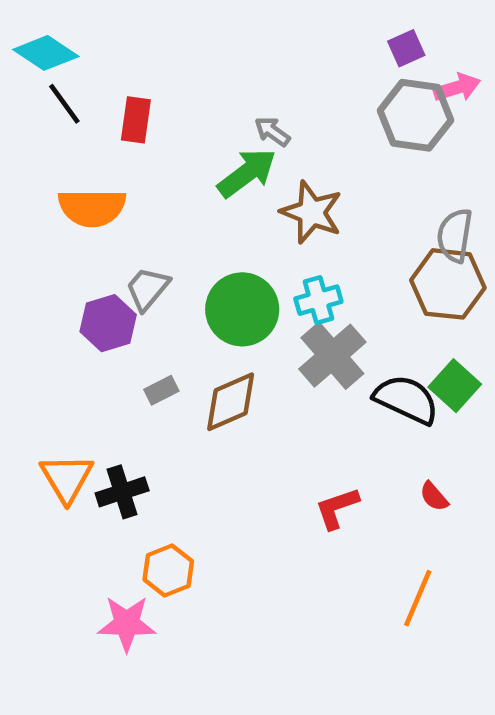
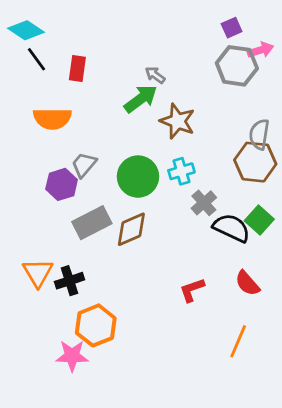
gray cross: (332, 356) -> (204, 203), moved, size x0.7
gray rectangle: (161, 390) -> (92, 223), size x2.0
red semicircle: (434, 496) -> (247, 283), size x1.5
orange hexagon: (168, 570) -> (96, 325), size x1.4

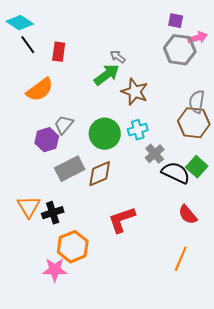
purple square: (232, 28) -> (176, 21), turned 35
orange semicircle: (52, 119) -> (40, 90), turned -36
red L-shape: (192, 290) -> (122, 220), moved, size x1.4

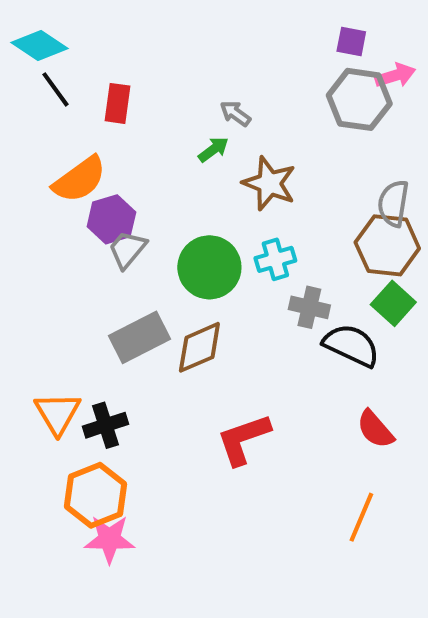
green arrow: (107, 75) -> (213, 149), size x0.6
purple hexagon: (47, 140) -> (111, 219), moved
gray cross: (155, 154) -> (309, 307), turned -36
green square: (197, 167) -> (393, 303), moved
orange hexagon: (73, 247) -> (96, 495), moved

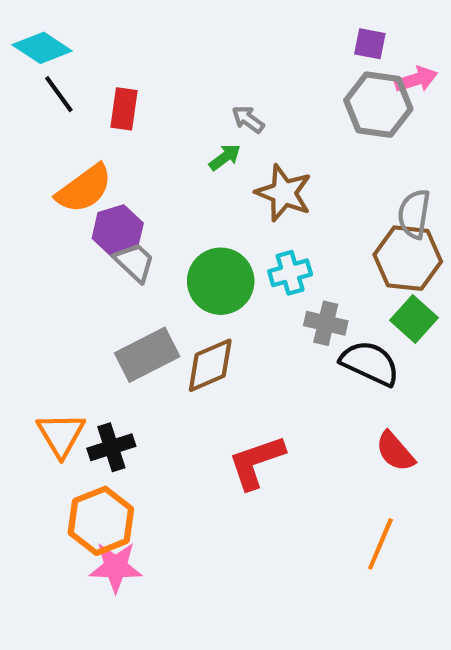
gray trapezoid: (127, 249) -> (135, 262), turned 93

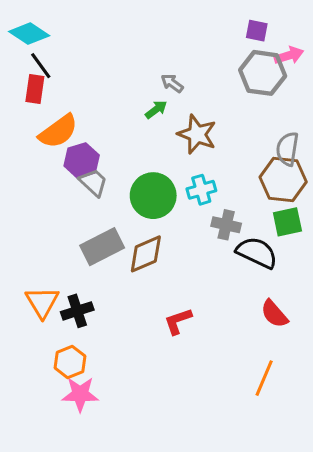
red rectangle: (124, 109) -> (35, 89), moved
green square: (414, 319) -> (287, 222), turned 36
red L-shape: (256, 462) -> (178, 321), size x0.7
orange hexagon: (101, 521) -> (70, 362), size x0.7

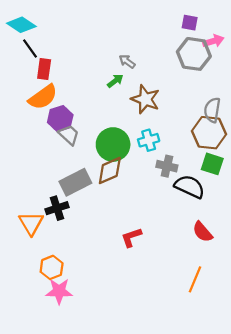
red rectangle: (35, 89) -> (44, 69), moved
green square: (287, 222) -> (212, 164), turned 30
brown diamond: (146, 254) -> (110, 170), moved
black cross: (77, 311) -> (57, 208), moved

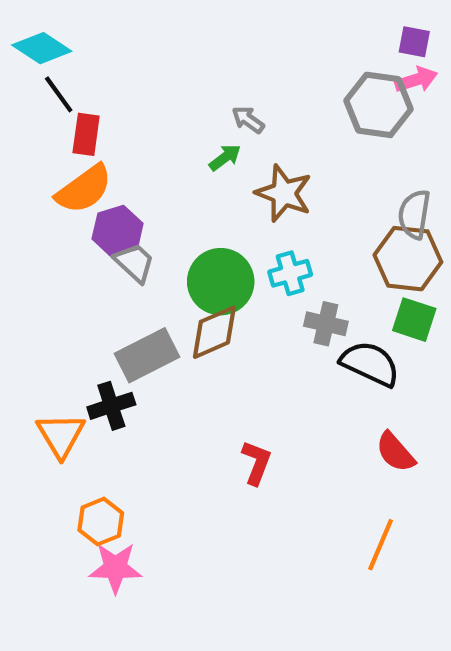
purple square: (190, 23) -> (414, 42), moved
red L-shape: (131, 237) -> (256, 463), turned 130

